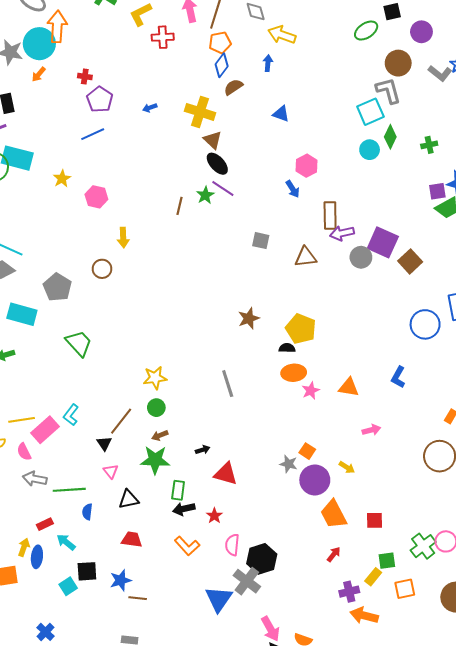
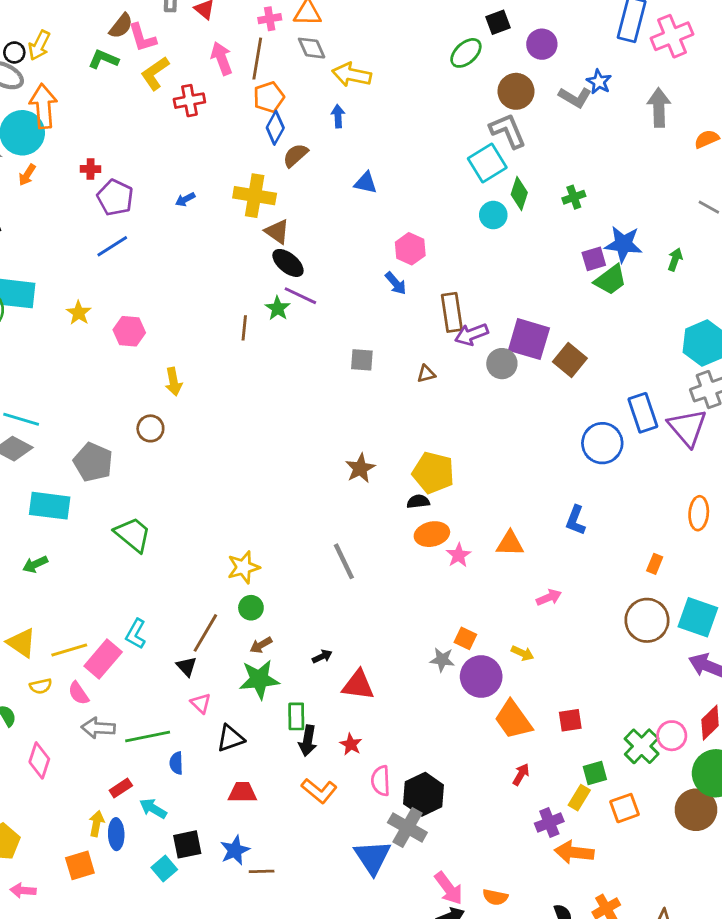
brown triangle: (306, 257) -> (426, 374), size x0.6
black arrow: (184, 509) -> (308, 741), turned -60

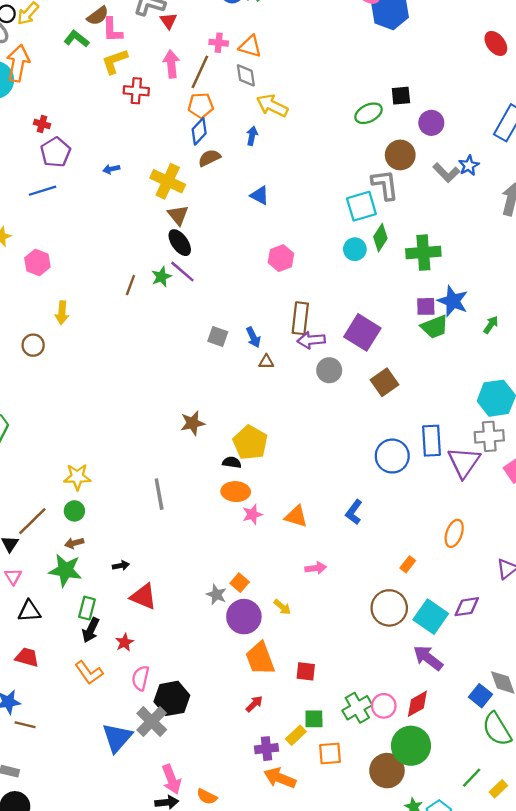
green cross: (574, 197) -> (423, 253), size x1.8
blue arrow: (396, 283) -> (253, 337), moved
purple square: (529, 339) -> (362, 332), moved

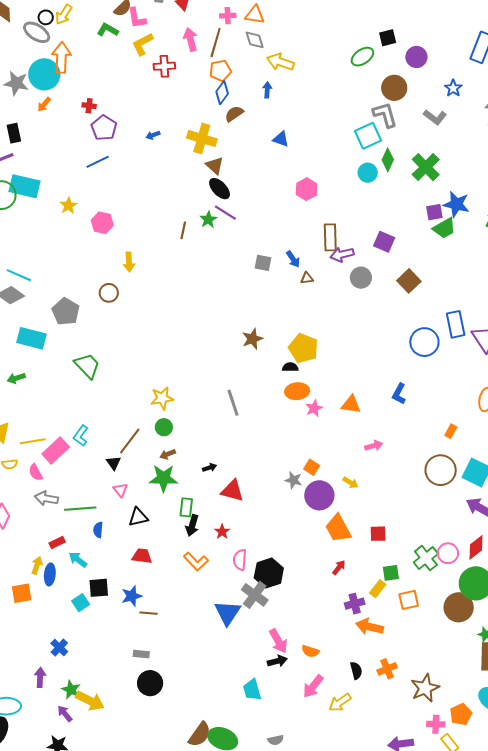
gray L-shape: (446, 173) -> (435, 117), moved
green cross: (423, 253) -> (426, 167), turned -32
purple square: (362, 332) -> (384, 242), size x0.7

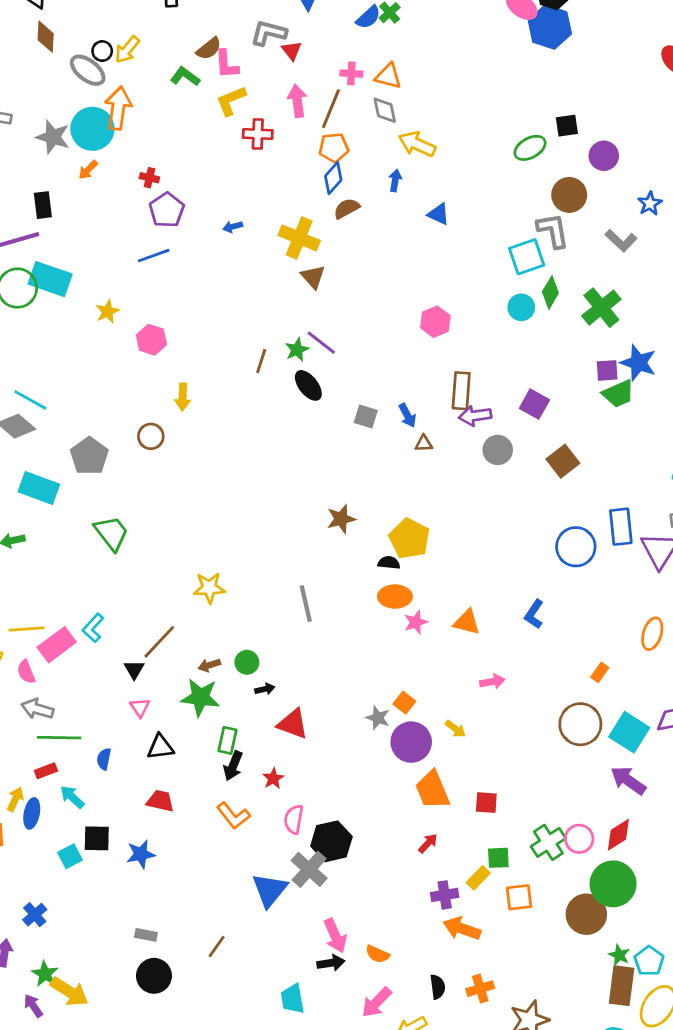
blue triangle: (281, 139) -> (439, 214), moved
black ellipse: (220, 189) -> (308, 385), moved
green circle: (164, 427) -> (247, 662), moved
green line: (80, 509) -> (59, 738), moved
brown line: (149, 613) -> (217, 947), moved, turned -66

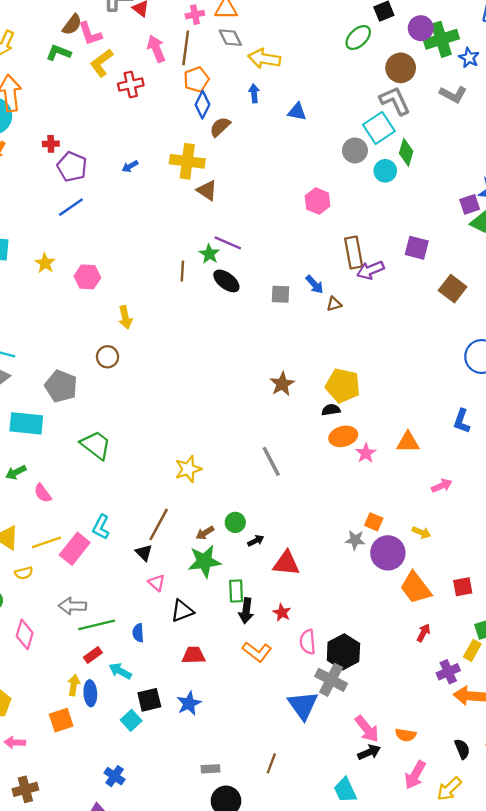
green cross: (601, 308) -> (441, 39), moved, turned 36
gray circle: (498, 450) -> (355, 150), moved
pink semicircle: (26, 672) -> (43, 493), moved

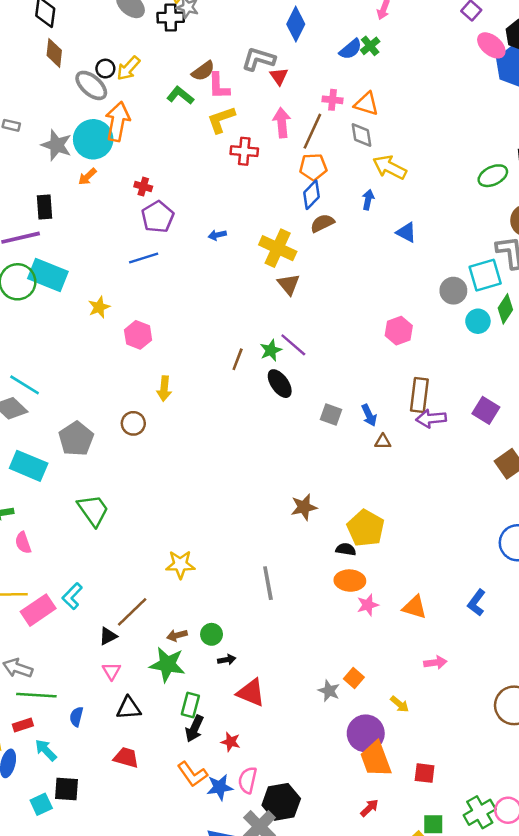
black triangle: (144, 553) -> (108, 636), turned 30
purple circle: (388, 553) -> (366, 733), moved
red star: (282, 613) -> (231, 742), turned -30
blue star: (189, 703) -> (220, 787), moved

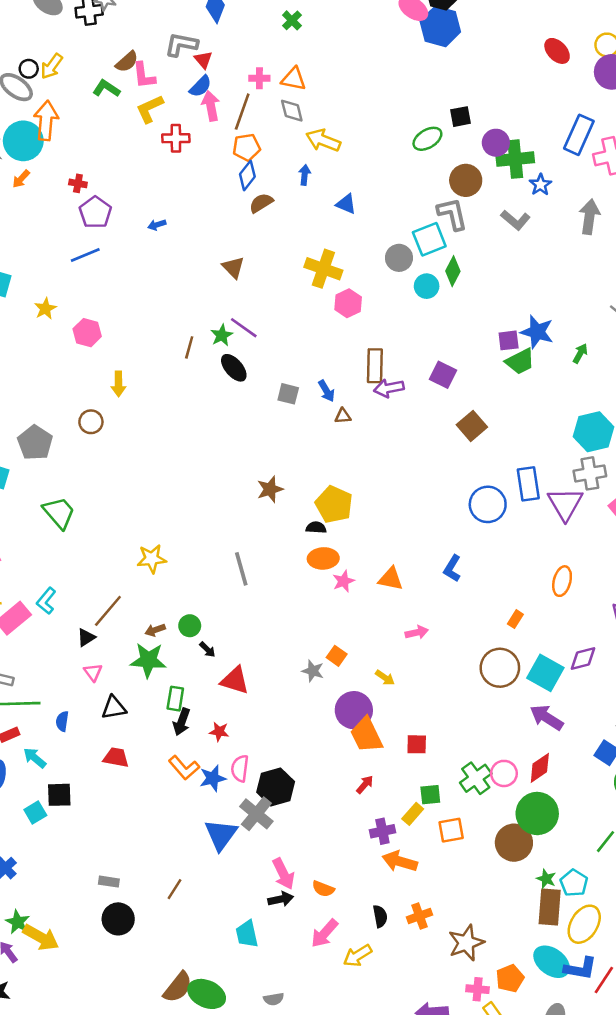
blue semicircle: (351, 49) -> (200, 86), moved
yellow cross: (278, 248) -> (323, 269), moved
black arrow: (227, 660) -> (207, 650), turned 60

